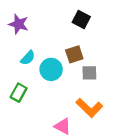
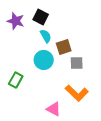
black square: (81, 20) -> (41, 17), moved
cyan semicircle: (28, 58) -> (46, 36), moved, turned -72

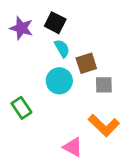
green rectangle: (16, 80) -> (21, 108), turned -63

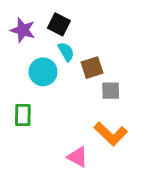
cyan circle: (59, 81) -> (43, 72), moved
green rectangle: (21, 108) -> (23, 115), turned 35

